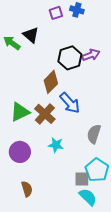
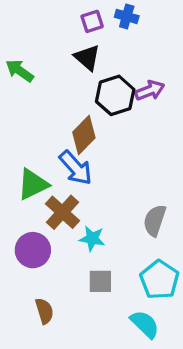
black triangle: (31, 35) -> (87, 58), moved
blue arrow: (70, 103) -> (76, 168), moved
brown cross: (45, 114) -> (62, 212), moved
gray square: (82, 179) -> (100, 281), moved

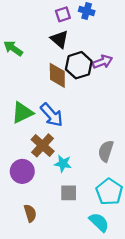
brown diamond: (84, 135) -> (57, 75), moved, turned -45
green triangle: (33, 184) -> (22, 113), moved

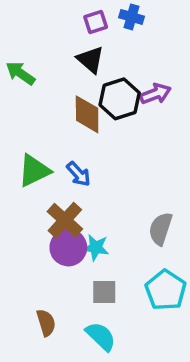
blue arrow: (52, 115) -> (79, 174), size x0.7
purple circle: (22, 171) -> (68, 248), moved
cyan semicircle: (99, 222) -> (101, 336), moved

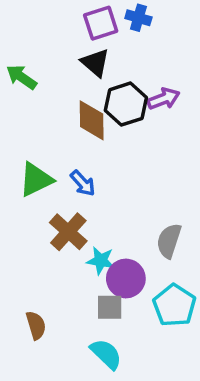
purple square: (96, 22) -> (101, 23), size x1.4
purple circle: (68, 248) -> (126, 279), moved
brown semicircle: (46, 323) -> (36, 325), moved

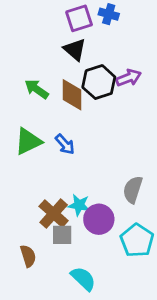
green arrow: (22, 77) -> (37, 89), moved
brown cross: (68, 232) -> (54, 214), moved
gray square: (110, 307) -> (62, 235), moved

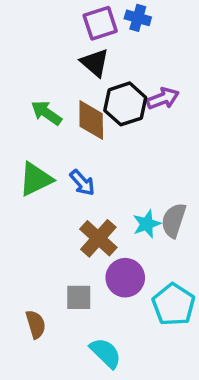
gray semicircle: (133, 190) -> (174, 220), moved
cyan star: (79, 205) -> (147, 224), moved, turned -30
brown cross: (54, 214) -> (98, 238), moved

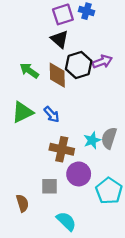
brown cross: (98, 238) -> (62, 149), turned -30

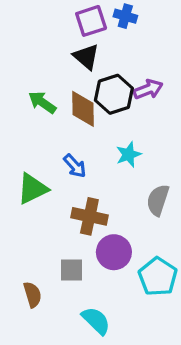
green triangle: (22, 112) -> (32, 189), moved
cyan star: (92, 140) -> (129, 154), moved

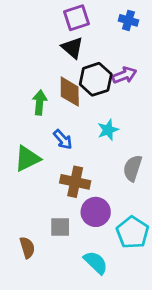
blue cross: (125, 16) -> (128, 20), moved
green arrow: (42, 102) -> (40, 103), moved, turned 60
cyan semicircle: (96, 321) -> (96, 263), moved

